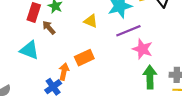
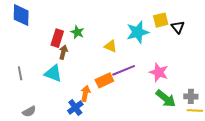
brown arrow: (49, 28) -> (63, 52), moved, turned 56
purple line: (128, 31) -> (124, 70), moved
green arrow: (150, 77) -> (166, 98), turned 130

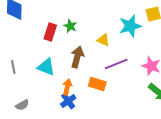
brown arrow: (63, 52) -> (77, 57), moved, size x1.5
orange rectangle: (104, 80) -> (97, 84), moved, turned 42
orange arrow: (85, 93) -> (67, 87), moved

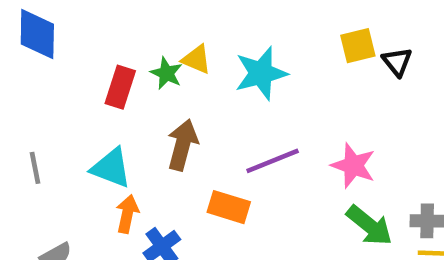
cyan star: (130, 26) -> (261, 73), moved
yellow triangle: (103, 40) -> (196, 59), moved
orange arrow: (67, 87) -> (127, 214), moved

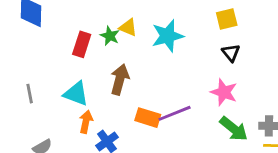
black triangle: (397, 62) -> (231, 53), moved
purple line: (273, 161) -> (175, 113), moved

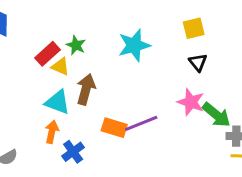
yellow triangle: (128, 27) -> (60, 67), moved
red rectangle: (82, 44) -> (48, 54), turned 30
cyan triangle: (76, 94) -> (57, 102), moved
green arrow: (234, 129) -> (216, 115), moved

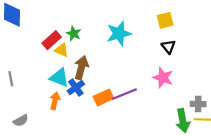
green arrow: (216, 115) -> (183, 121), moved, turned 40
orange rectangle: (114, 128) -> (103, 97), turned -42
blue cross: (73, 152) -> (76, 87), moved

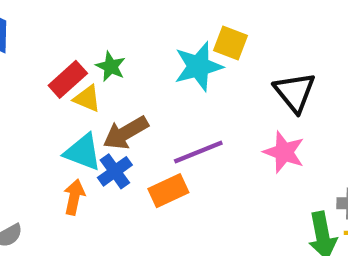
yellow square: (165, 20) -> (230, 43), moved, turned 35
black triangle: (168, 47) -> (295, 92), size x1.5
brown arrow: (81, 68) -> (126, 133), turned -135
purple line: (124, 94) -> (198, 152), moved

